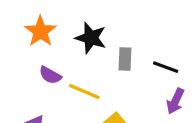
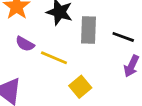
gray rectangle: (125, 59) -> (89, 30), size x1.4

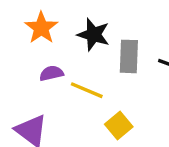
purple semicircle: (25, 44) -> (51, 73), turned 138

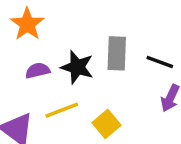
black star: (94, 35) -> (77, 67), moved
yellow line: (87, 90) -> (62, 110), moved, turned -44

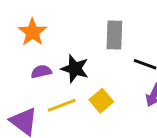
gray rectangle: (117, 53) -> (114, 35), moved
yellow square: (106, 124) -> (101, 101), moved

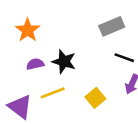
gray rectangle: (114, 35) -> (112, 26), moved, turned 65
yellow square: (101, 101) -> (95, 98), moved

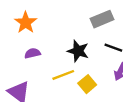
black star: (64, 62) -> (78, 51), moved
yellow line: (53, 93) -> (63, 75), moved

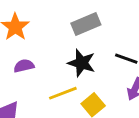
gray rectangle: (102, 19) -> (86, 24), moved

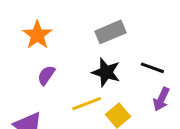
purple semicircle: (24, 66) -> (46, 75), turned -42

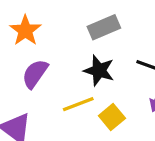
purple semicircle: (46, 75) -> (35, 74), size x1.4

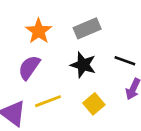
orange star: (25, 30) -> (39, 31), moved
yellow line: (78, 104) -> (48, 101), moved

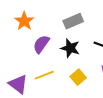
orange star: (39, 31) -> (24, 21), moved
purple semicircle: (29, 67) -> (41, 44), moved

